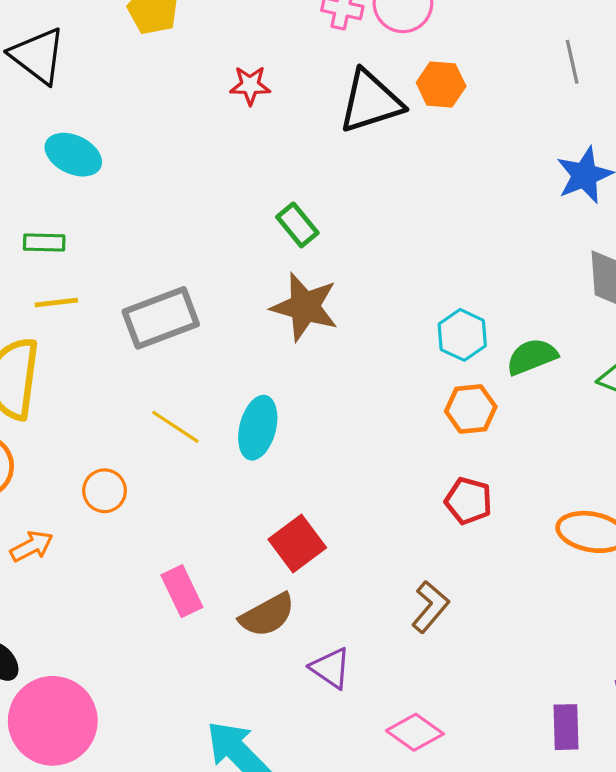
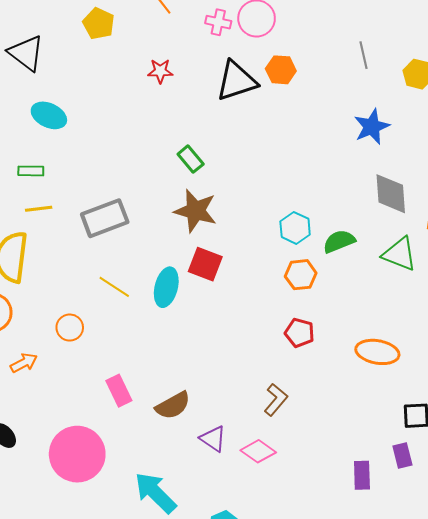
red square: (297, 543) -> (205, 264), moved, turned -32
pink circle: (53, 721) -> (77, 454), moved
pink diamond: (415, 732) -> (258, 451), moved

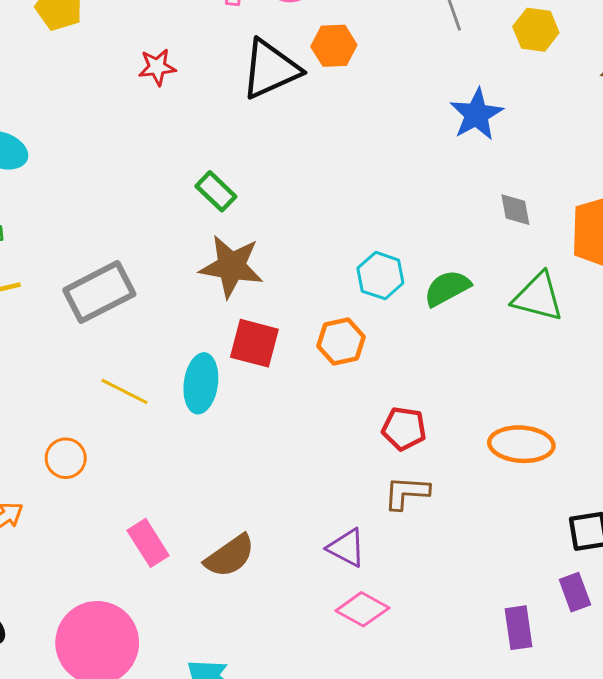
gray diamond: (391, 194) -> (515, 210), size x0.6
orange hexagon: (301, 275) -> (341, 341), moved
brown L-shape: (276, 400) -> (406, 493), moved, turned -120
purple triangle: (213, 439) -> (346, 548), moved

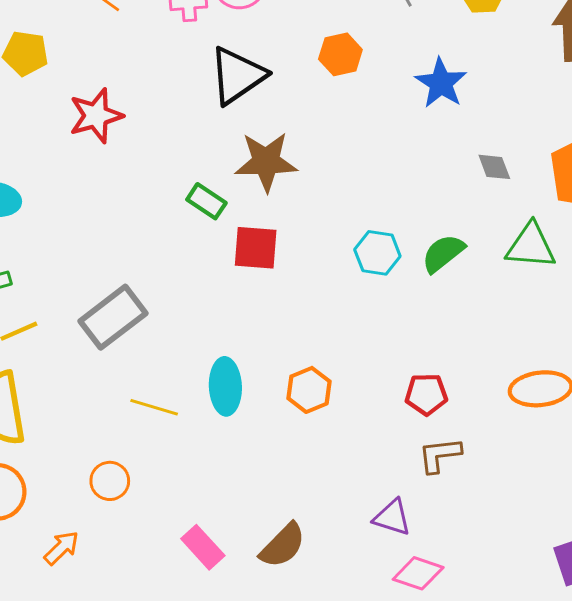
orange hexagon: (334, 46) -> (340, 54), moved
red star: (157, 67) -> (96, 116), moved, size x1.5
brown star: (231, 266) -> (266, 162), moved
orange hexagon: (341, 341) -> (309, 390), moved
red square: (254, 343) -> (256, 248), moved

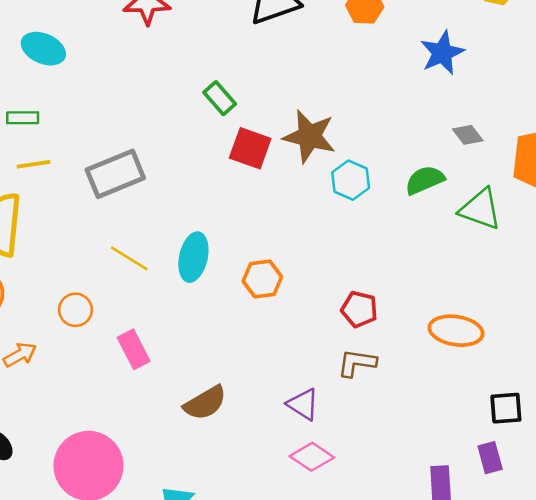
brown star: (266, 162) -> (309, 136), moved
gray diamond: (494, 167) -> (468, 135), turned -32
green semicircle: (443, 253) -> (425, 180), moved
pink rectangle: (203, 547) -> (134, 349), moved

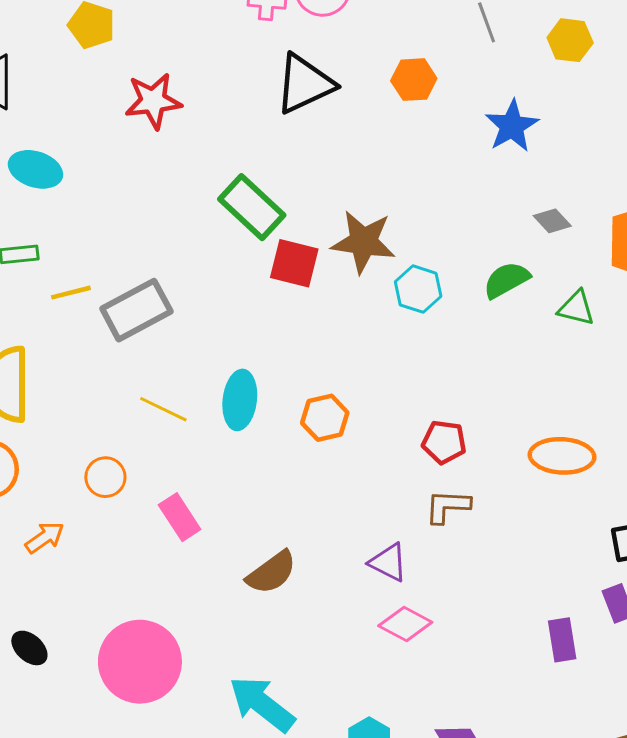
green rectangle: (220, 98) -> (252, 207), size x1.6
yellow line: (34, 164) -> (71, 293), moved
green triangle: (480, 209) -> (576, 308), size x0.7

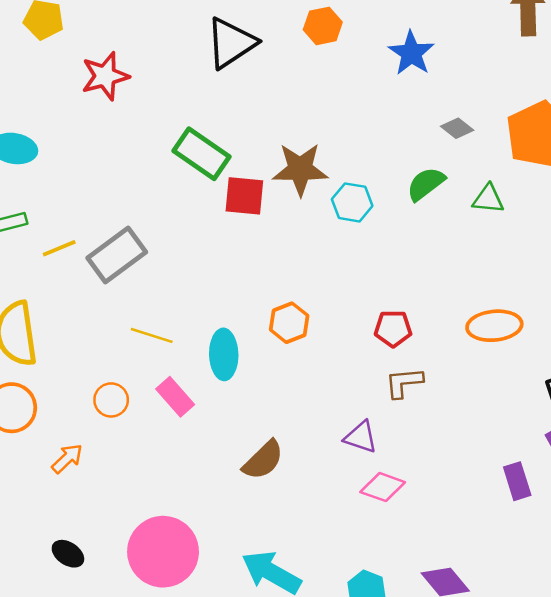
cyan ellipse: (240, 400) -> (224, 354), moved
pink rectangle: (180, 517) -> (175, 397), moved

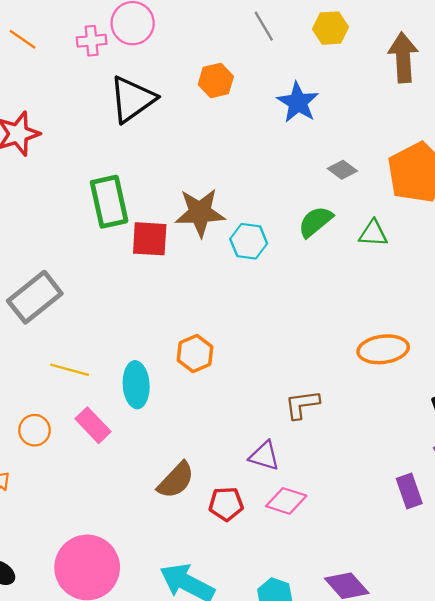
green rectangle: (202, 154) -> (109, 202), turned 45
red pentagon: (393, 329) -> (226, 504), moved

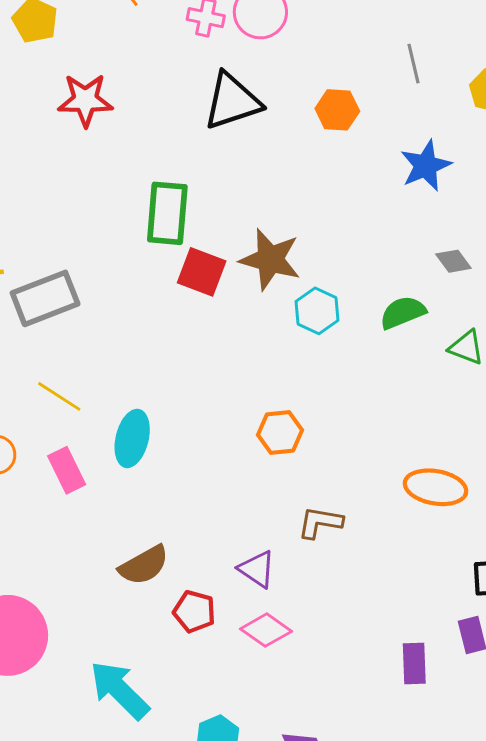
orange hexagon: (195, 353) -> (280, 433), moved

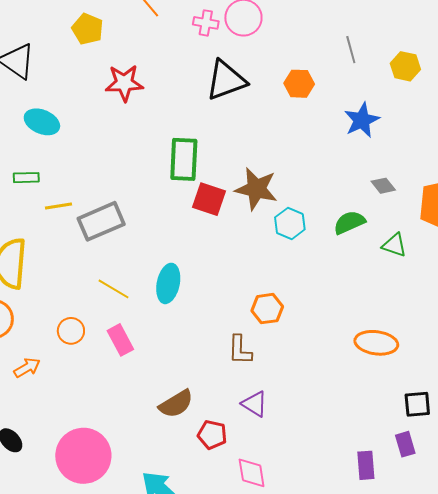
cyan ellipse: (132, 438) -> (168, 283), moved
brown L-shape: (320, 522) -> (240, 350), moved, turned -96
pink diamond: (266, 630) -> (252, 473), moved, turned 48

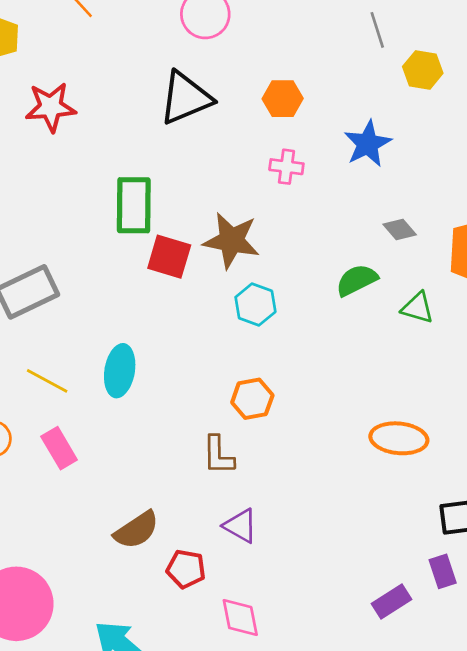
pink cross: (206, 23) -> (286, 167), moved
gray line: (351, 50) -> (377, 30), moved
cyan hexagon: (290, 223) -> (255, 304), moved
purple rectangle: (366, 465) -> (392, 602), turned 64

